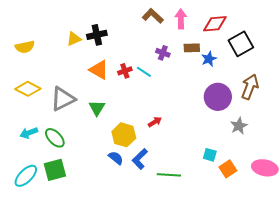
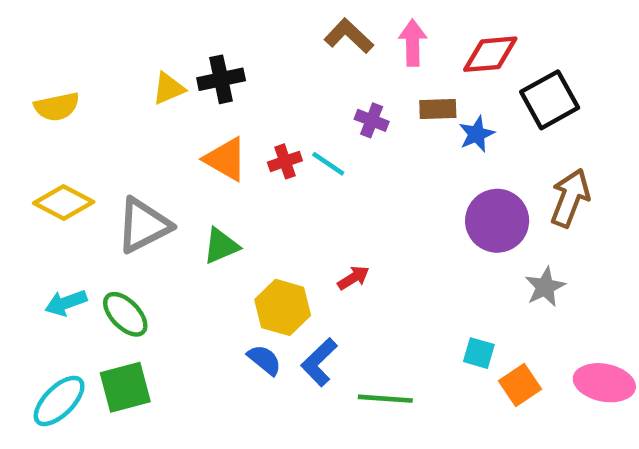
green triangle: (97, 108) -> (221, 246), turned 36

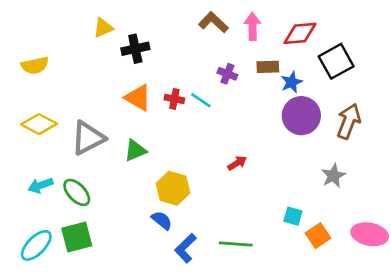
yellow triangle: (169, 88) -> (103, 28), moved
red cross: (285, 161) -> (174, 99), turned 30
purple circle: (497, 221) -> (301, 116), moved
red arrow: (353, 278) -> (237, 163), moved
blue L-shape: (319, 362) -> (186, 248), moved

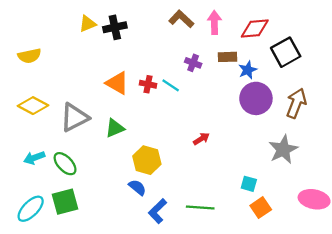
black cross: (135, 49) -> (115, 27), moved
gray star: (333, 176) -> (283, 149), size x1.4
orange square: (318, 236) -> (261, 208), moved

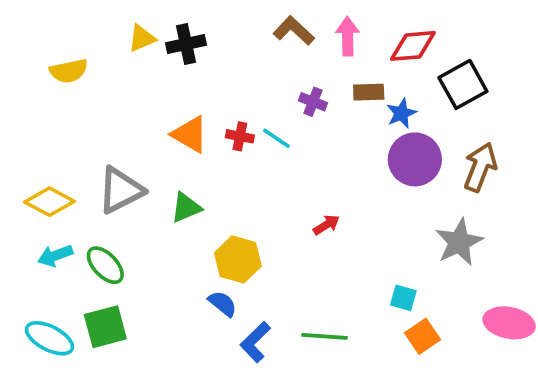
yellow semicircle: (29, 56) -> (69, 71), moved
yellow diamond: (33, 106) -> (50, 202), moved
cyan ellipse: (31, 209) -> (50, 338), turned 72

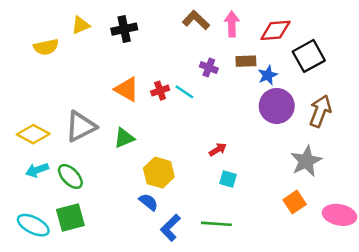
yellow triangle: (142, 38) -> (81, 25), moved
red cross: (240, 136) -> (160, 91), turned -30
cyan square: (403, 298) -> (228, 179), moved
orange square: (423, 336) -> (295, 202), moved

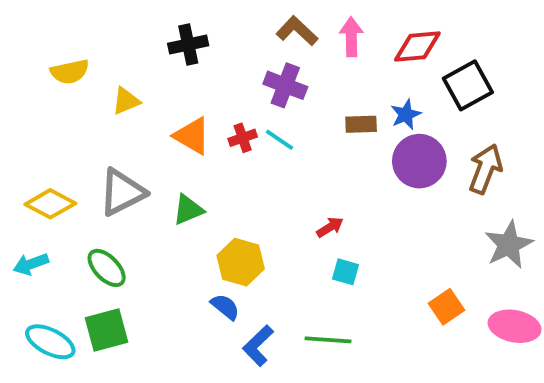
yellow triangle: (81, 25) -> (126, 101), moved
brown rectangle: (246, 61) -> (361, 124), moved
purple cross: (209, 67) -> (285, 85), moved, size x1.5
gray star: (306, 161) -> (509, 245), moved
cyan arrow: (37, 170) -> (31, 264), moved

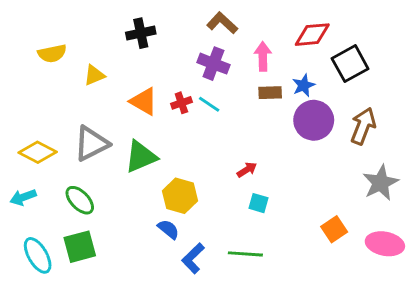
pink arrow: (351, 37) -> (263, 56), moved
green triangle: (188, 210) -> (141, 157), size x1.4
cyan ellipse: (50, 342) -> (38, 255), turned 33

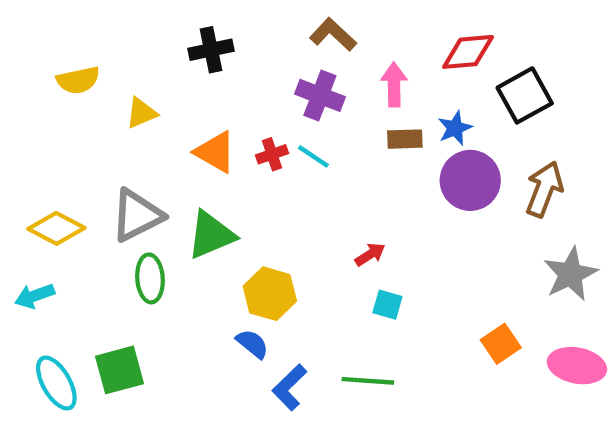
green ellipse: (80, 200) -> (150, 278), moved, turned 40

